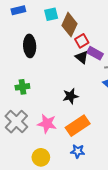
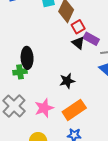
black ellipse: (30, 46) -> (27, 58), moved
pink star: (47, 124) -> (44, 108), turned -30

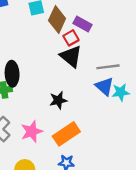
purple rectangle: (91, 39) -> (83, 24), moved
black triangle: (78, 43) -> (71, 56), size x1.5

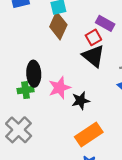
brown diamond: (57, 19) -> (58, 26), moved
pink star: (32, 131) -> (59, 88), moved

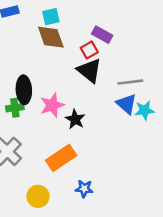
brown diamond: (58, 26) -> (51, 37), turned -44
black star: (81, 101) -> (75, 119), turned -30
orange rectangle: (89, 135) -> (61, 158), moved

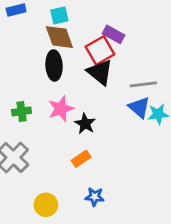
red square: (89, 50) -> (100, 51), size x1.5
black ellipse: (24, 90) -> (54, 65), moved
orange rectangle: (61, 158) -> (81, 159), moved, size x0.6

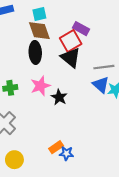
orange rectangle: (81, 159) -> (56, 147), moved
yellow circle: (46, 205) -> (14, 160), moved

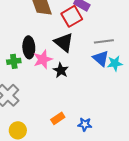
black ellipse: (35, 52) -> (29, 47), moved
black triangle: (71, 58) -> (64, 42), moved
blue star: (66, 153) -> (85, 124), moved

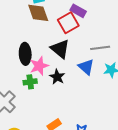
blue triangle: (101, 58) -> (86, 67), moved
green cross: (14, 61) -> (30, 82), moved

